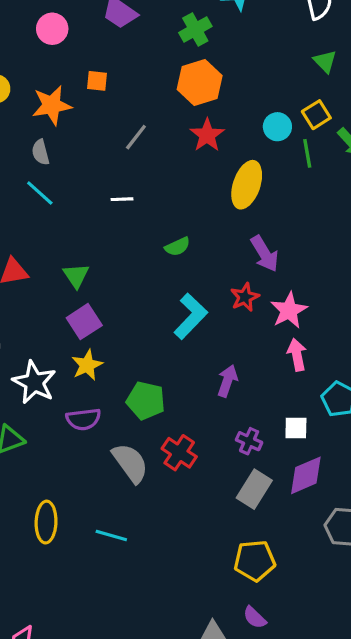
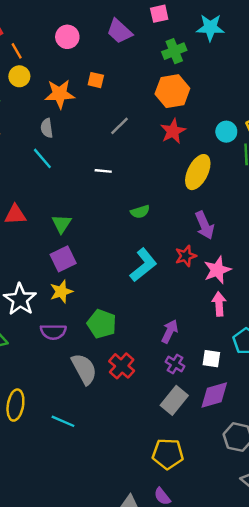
purple arrow: (227, 381) -> (170, 331), moved

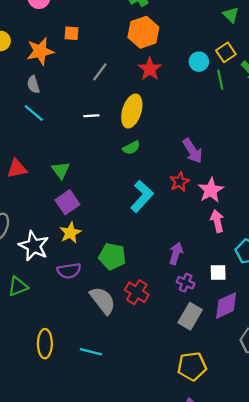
yellow ellipse: (198, 172) -> (132, 111), moved

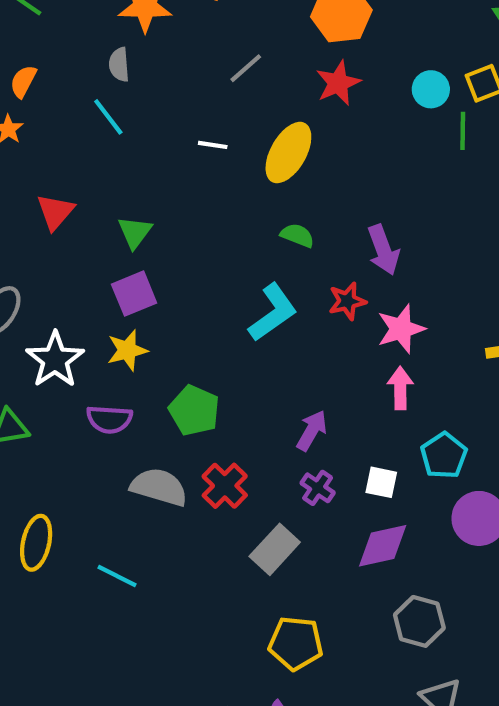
green semicircle: (131, 148) -> (297, 235), moved, turned -144
red triangle: (17, 169) -> (55, 212), turned -50
gray semicircle: (103, 300) -> (159, 487), turned -48
gray rectangle: (190, 316) -> (275, 549), moved

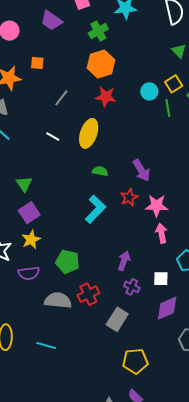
red star: (338, 83) -> (106, 97), turned -30
white line: (213, 145) -> (53, 137), turned 32
pink star: (401, 329) -> (157, 206), turned 30
red cross: (225, 486) -> (88, 294), turned 30

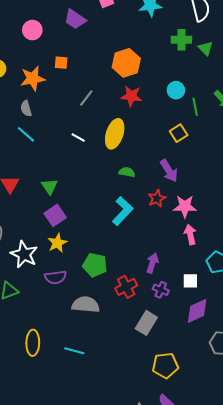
green cross: (98, 31) -> (181, 40), moved, turned 30
yellow square: (174, 84) -> (179, 133), moved
red cross: (88, 294) -> (126, 287), moved

